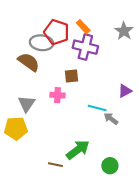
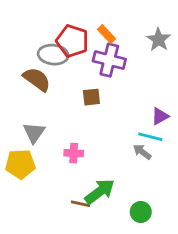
pink cross: (58, 95) -> (74, 153), moved
cyan line: (97, 108) -> (150, 137), moved
brown line: (55, 165) -> (81, 204), moved

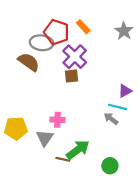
purple cross: (109, 60) -> (75, 57), moved, turned 30
gray triangle: (34, 133) -> (45, 138), moved

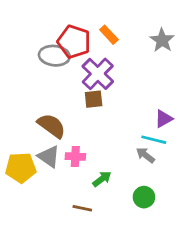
brown semicircle: (29, 62) -> (52, 126), moved
gray triangle: (45, 138) -> (49, 156), moved, turned -30
green arrow: (78, 150) -> (102, 179), moved, size x0.6
green circle: (110, 166) -> (144, 197), moved

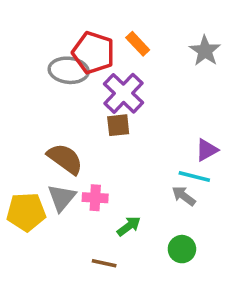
gray triangle: (49, 156) -> (62, 198), turned 35

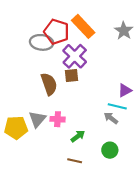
orange rectangle: (138, 44) -> (83, 26), size x1.6
brown semicircle: (65, 159) -> (49, 84), moved, turned 35
brown line: (104, 263) -> (75, 161), moved

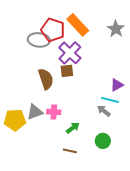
gray triangle: (37, 119) -> (35, 112), turned 30

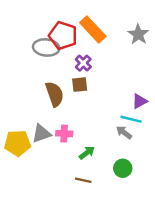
purple cross: (70, 53) -> (83, 63), size x0.6

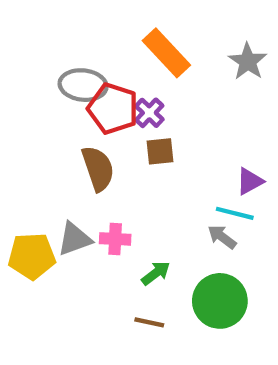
red pentagon: (63, 36) -> (113, 109), moved
brown square: (80, 85) -> (160, 151), moved
green circle: (123, 168) -> (220, 301), size x1.6

